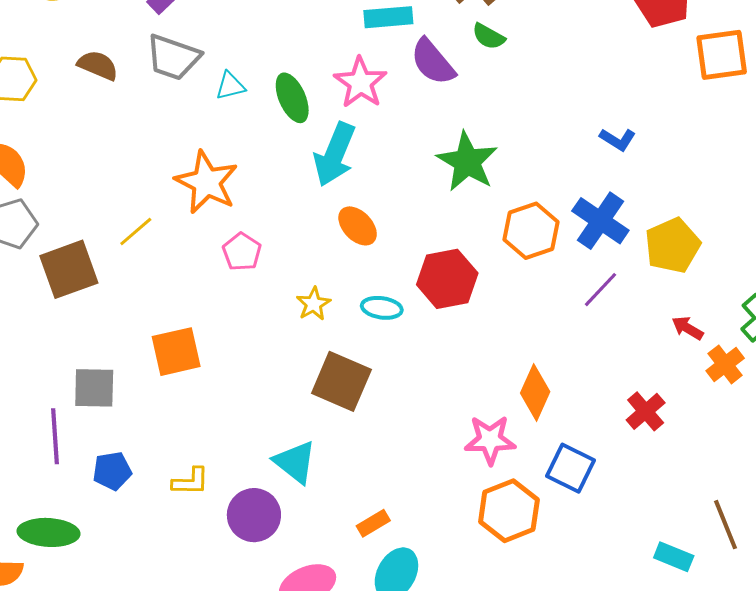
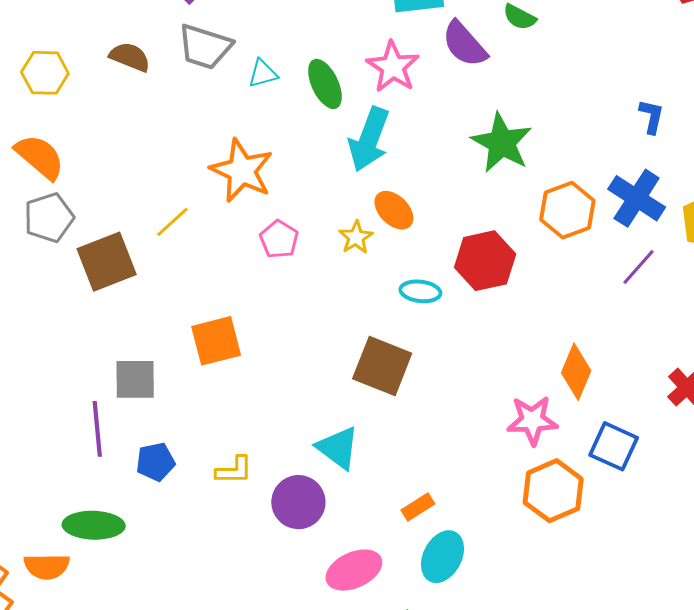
blue L-shape: (618, 139) -> (652, 116), turned -108
yellow star: (313, 304) -> (356, 237), moved

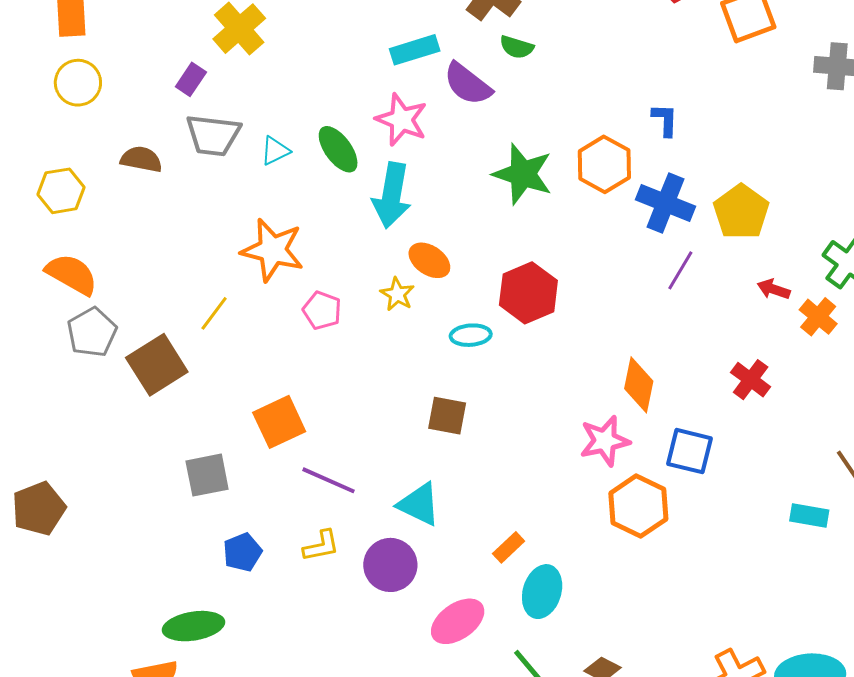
orange hexagon: (567, 210) -> (604, 164), moved
brown square: (382, 366) -> (447, 416), size x0.7
purple line: (97, 429) -> (329, 480), moved, turned -50

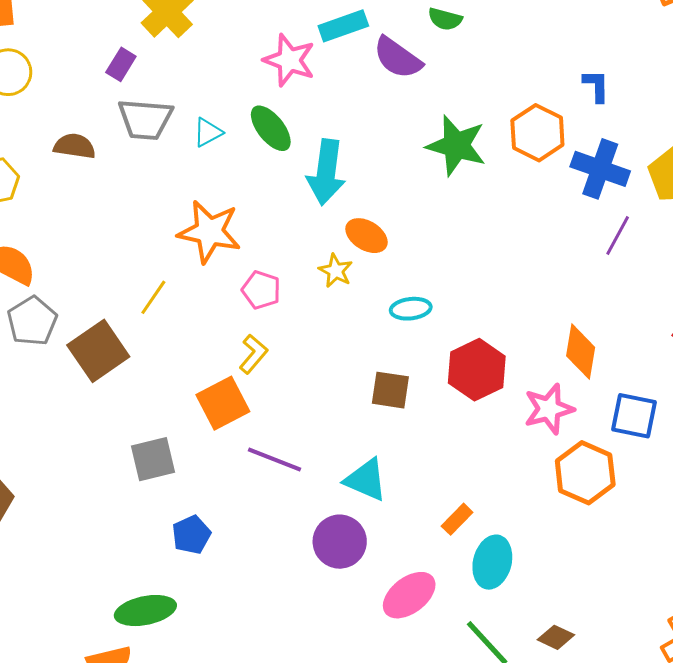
pink star: (402, 120) -> (289, 60), moved
red hexagon: (528, 293) -> (477, 370), moved
yellow L-shape: (321, 546) -> (253, 354), moved, turned -36

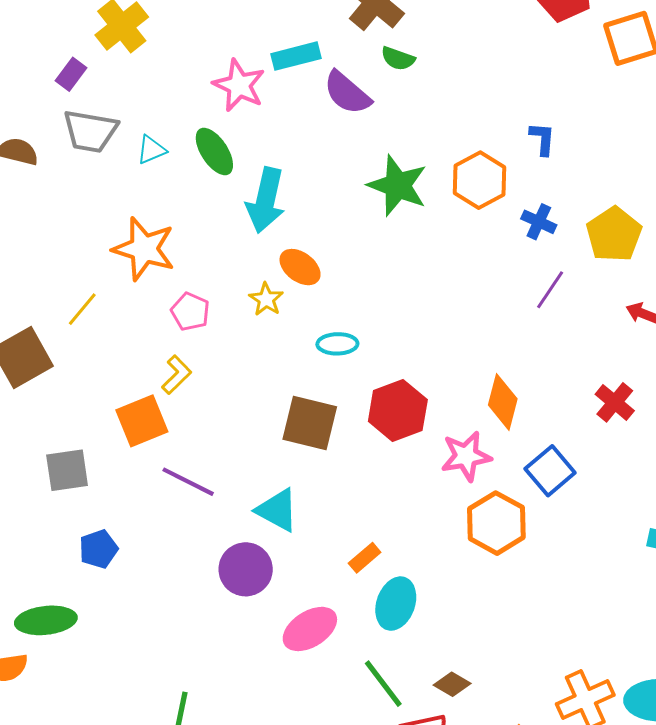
blue cross: (600, 169) -> (539, 222), size x0.6
brown square: (390, 390) -> (310, 423), size x1.4
blue square: (634, 416) -> (550, 471), turned 33

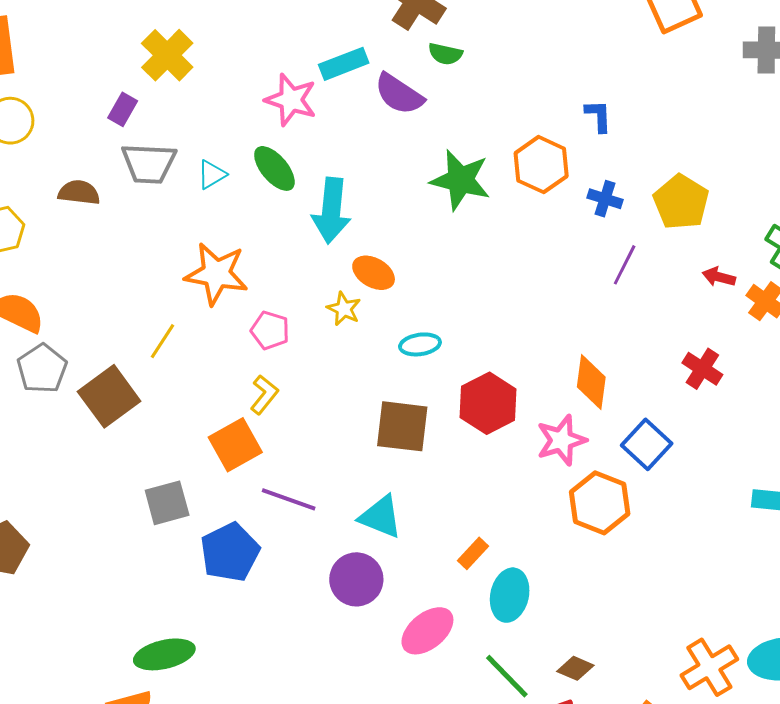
blue pentagon: (98, 549) -> (230, 552), moved, size x1.5

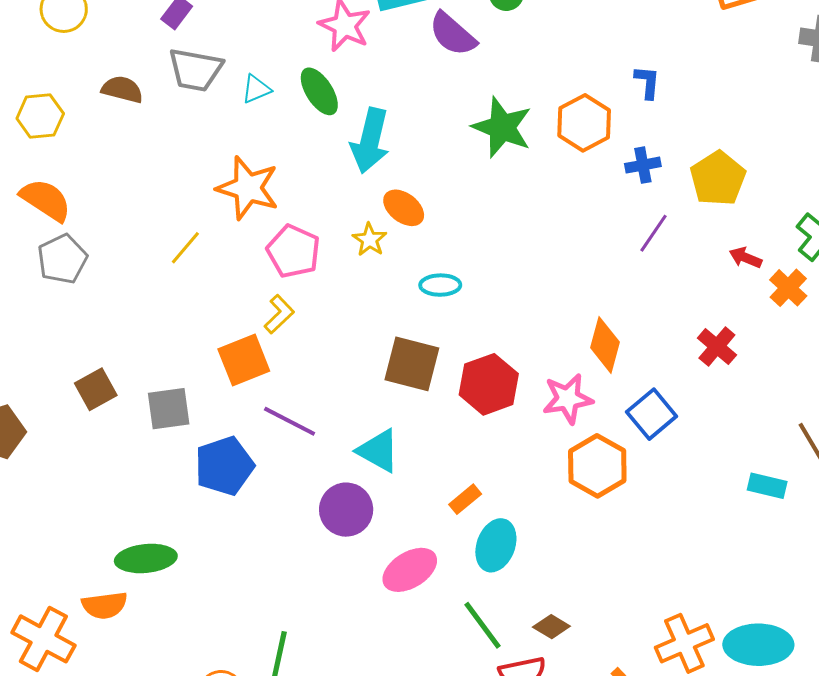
blue cross: (605, 199) -> (643, 165), turned -36
pink pentagon: (270, 330) -> (293, 251), size x1.4
brown square: (109, 396) -> (96, 389), moved, size x0.7
red hexagon: (488, 403) -> (489, 384), moved

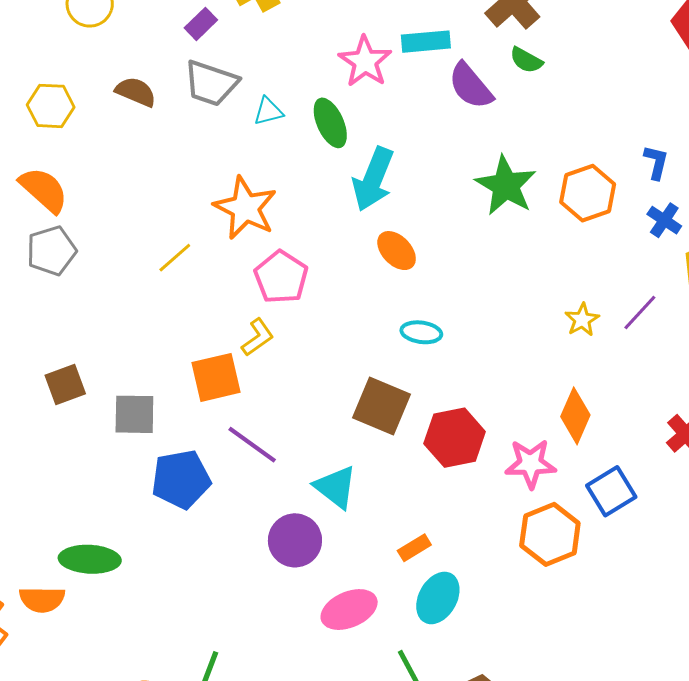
blue cross: (643, 165) -> (664, 220), moved, turned 36
yellow star: (369, 240) -> (582, 320), moved

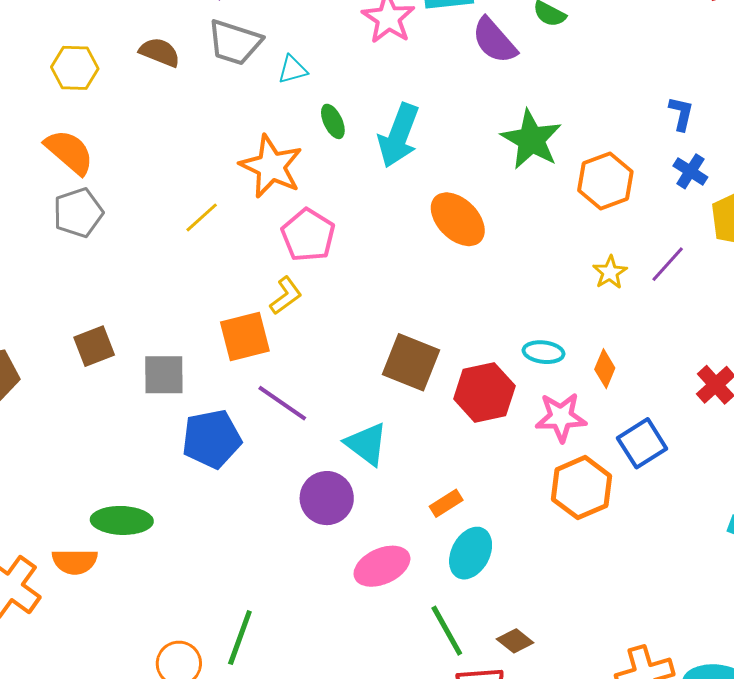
green ellipse: (330, 123) -> (333, 121), moved, size x0.7
orange hexagon: (588, 193) -> (605, 181), moved
orange ellipse: (397, 251) -> (458, 219), moved, size x1.4
cyan ellipse: (421, 332) -> (544, 352), moved
orange diamond: (575, 416) -> (605, 369), size x0.7

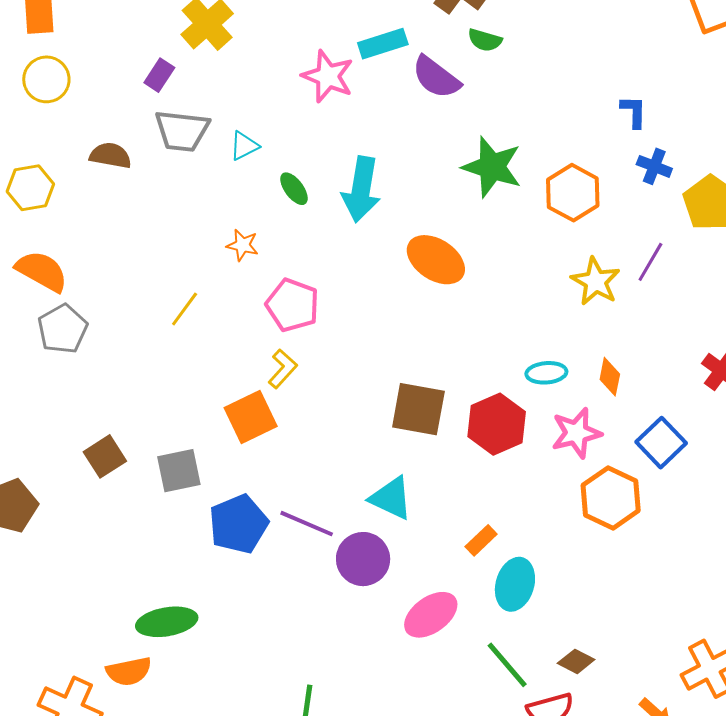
orange star: (271, 166) -> (243, 245), size x0.5
yellow star: (610, 272) -> (596, 281), size x1.4
purple line: (282, 403) -> (307, 524), moved

